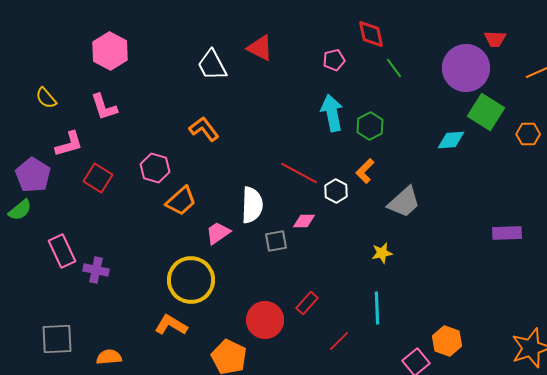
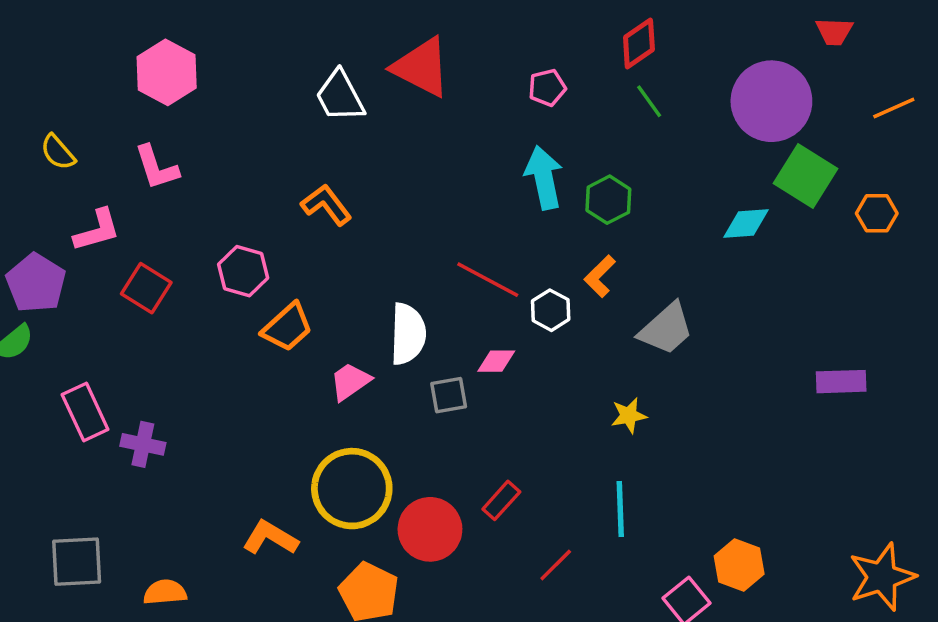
red diamond: (371, 34) -> (639, 43), moved, turned 68
red trapezoid: (495, 39) -> (834, 32), moved
red triangle: (260, 48) -> (421, 67), size x1.4
yellow circle: (191, 280) -> (352, 489), moved

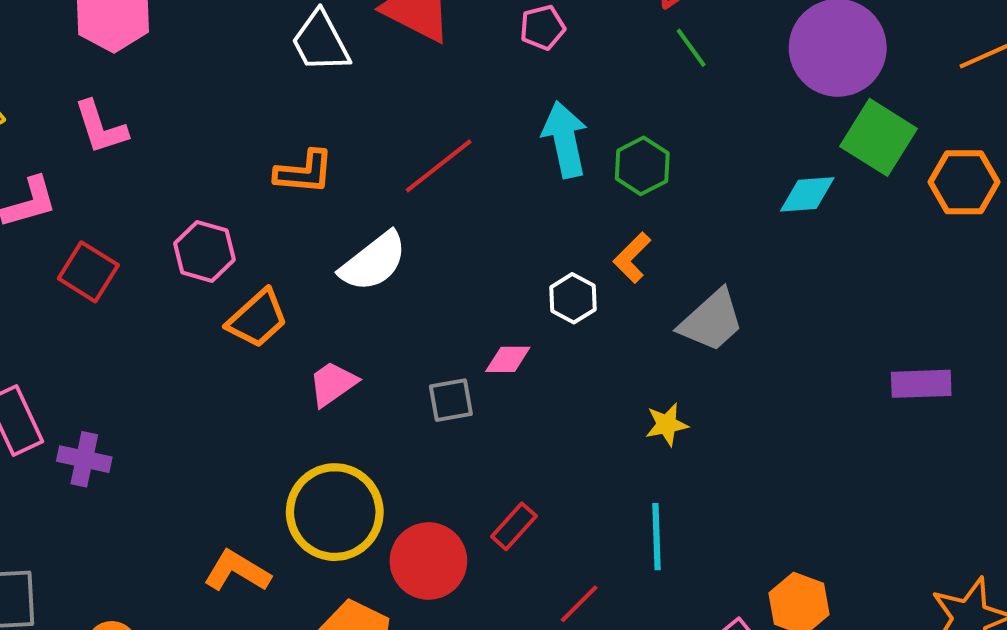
pink pentagon: (547, 88) -> (542, 27), moved
orange L-shape: (326, 205) -> (304, 172), turned 132
orange hexagon: (877, 213) -> (964, 182), size x1.4
red line: (488, 280) -> (439, 166), moved, turned -66
white semicircle: (408, 334) -> (373, 262), moved, turned 50

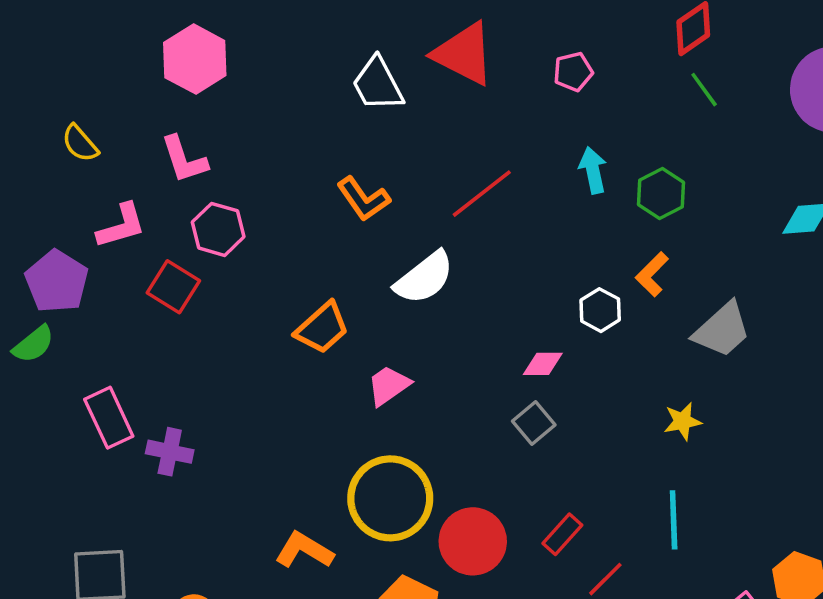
cyan arrow: (565, 139) -> (593, 170), size x0.7
orange L-shape: (304, 172) -> (363, 199), turned 50
pink hexagon: (204, 251) -> (218, 229), moved
gray square: (451, 400) -> (534, 423), moved, turned -30
red rectangle: (514, 526) -> (562, 534), moved

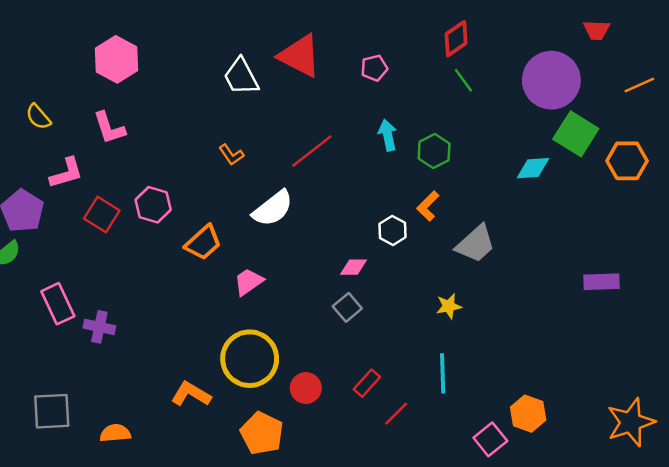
orange L-shape: (363, 199) -> (231, 155), size x0.7
pink hexagon: (218, 229) -> (153, 205), moved
red circle: (473, 541) -> (306, 388), size x0.7

